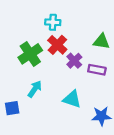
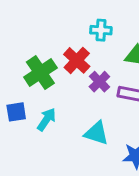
cyan cross: (53, 22) -> (101, 30), moved
blue square: (12, 108) -> (16, 112), moved

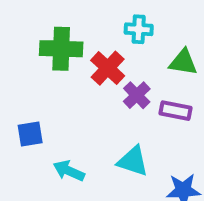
green cross: (40, 73) -> (61, 49), moved, turned 36
cyan arrow: (46, 119) -> (69, 171), moved, turned -100

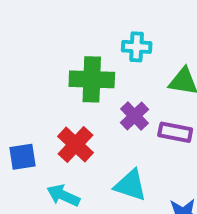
green cross: (61, 49) -> (92, 79), moved
red cross: (108, 68) -> (75, 145), moved

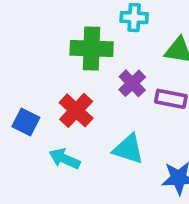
blue square: (23, 157) -> (26, 122), turned 36

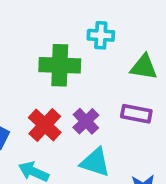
purple cross: (132, 83) -> (86, 121), moved

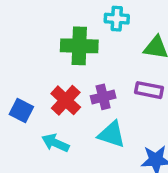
purple cross: (86, 121) -> (103, 97), turned 30

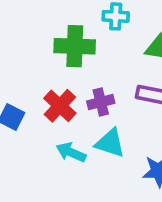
cyan arrow: (55, 143) -> (71, 152), moved

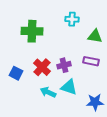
green cross: (75, 46) -> (32, 31), moved

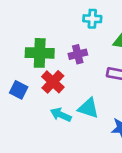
green cross: (32, 31) -> (40, 53), moved
purple cross: (64, 65) -> (78, 54), moved

